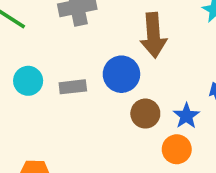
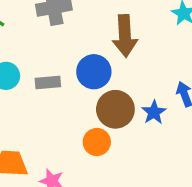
brown circle: (145, 114) -> (115, 109), size x1.4
orange circle: (177, 149) -> (97, 142), moved

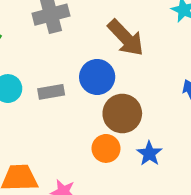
brown arrow: (125, 36) -> (126, 38), turned -36
blue star: (154, 112) -> (149, 154), moved

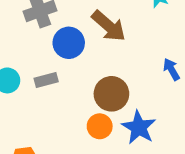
blue circle: (97, 77) -> (69, 43), moved
blue star: (149, 154) -> (139, 127), size x1.5

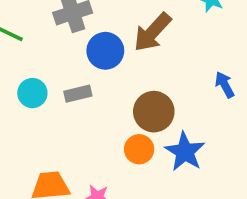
brown arrow: (109, 26) -> (152, 32), turned 90

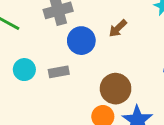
brown arrow: (152, 32) -> (118, 28), size x0.6

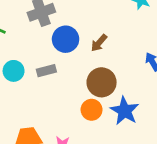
brown arrow: (118, 28) -> (99, 43), moved

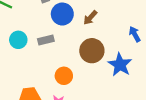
orange circle: (92, 110) -> (64, 76), moved
blue star: (125, 111) -> (120, 65), moved

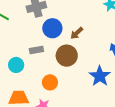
cyan circle: (18, 40) -> (16, 65), moved
brown circle: (92, 51) -> (67, 56), moved

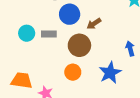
cyan circle: (16, 65) -> (27, 33), moved
orange circle: (50, 82) -> (73, 72), moved

